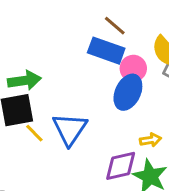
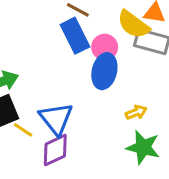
blue rectangle: (106, 51) -> (75, 36), turned 56
purple diamond: (121, 166) -> (55, 150), moved

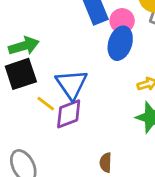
yellow line: (23, 130) -> (46, 104), moved

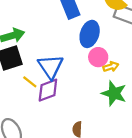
pink circle: (122, 21) -> (98, 57), moved

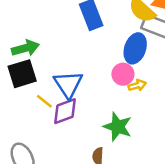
blue ellipse: (90, 34) -> (135, 48), moved
green star: (114, 93) -> (118, 127), moved

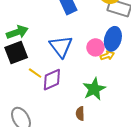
blue ellipse: (135, 48) -> (113, 39), moved
blue triangle: (68, 84) -> (61, 46), moved
green star: (118, 127) -> (94, 89), turned 30

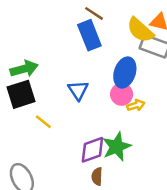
blue ellipse: (113, 39) -> (125, 73), moved
blue triangle: (61, 46) -> (78, 90), size x0.7
purple diamond: (52, 80) -> (92, 150), moved

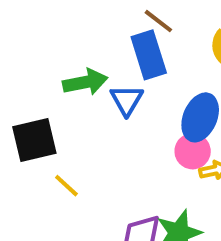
green arrow: (24, 69) -> (85, 82), moved
blue triangle: (78, 90) -> (127, 100), moved

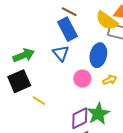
green arrow: (85, 82) -> (24, 55), moved
pink circle: (193, 151) -> (82, 79), moved

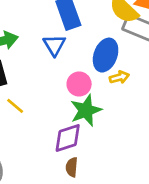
yellow arrow: (110, 80) -> (119, 77), moved
green star: (98, 114) -> (86, 110), moved

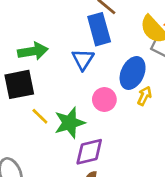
yellow arrow: (119, 77) -> (144, 96), turned -54
green star: (86, 110) -> (70, 123), moved

